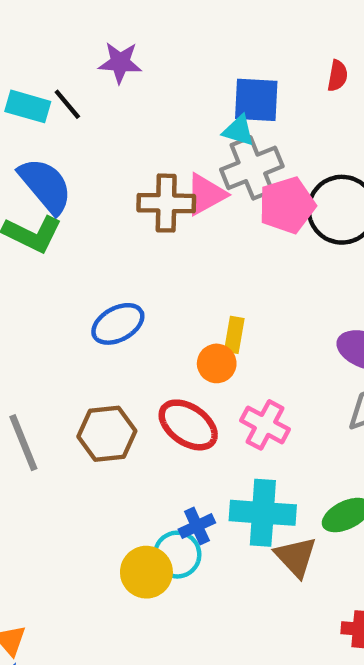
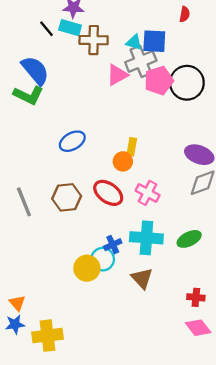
blue square: (256, 100) -> (154, 41), moved
cyan rectangle: (28, 106) -> (70, 28), moved
brown cross: (166, 203) -> (94, 40), moved
brown triangle: (296, 557) -> (142, 278), moved

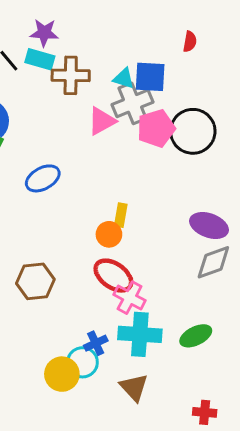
blue ellipse: (72, 141) -> (43, 178), moved
red ellipse: (108, 193) -> (113, 276), moved
pink cross: (148, 193) -> (130, 298), moved

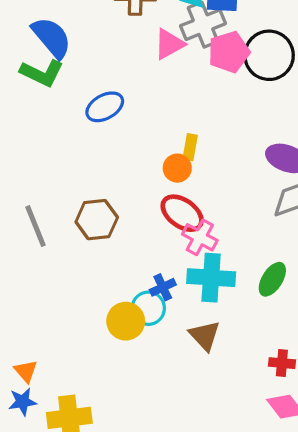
green ellipse: (196, 336) -> (272, 279), turned -32

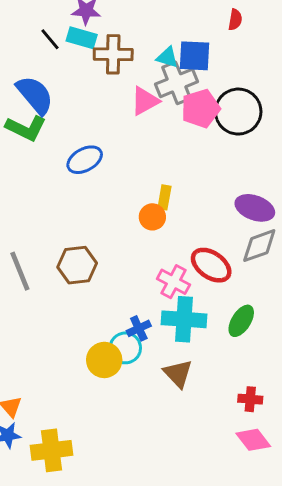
red ellipse: (182, 213) -> (211, 265), moved

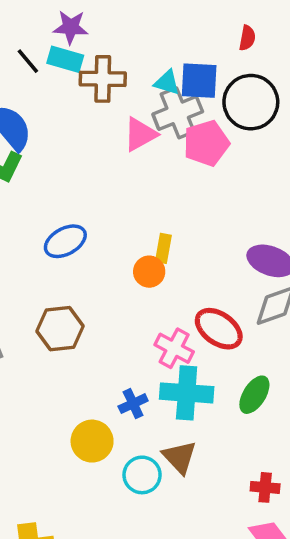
black circle: (238, 112) -> (251, 102), moved
blue ellipse: (85, 160) -> (65, 241), moved
cyan circle: (125, 348) -> (142, 475), moved

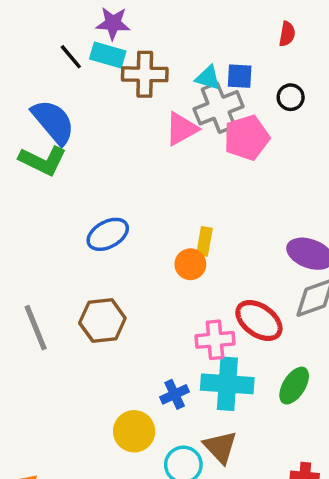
blue square: (199, 81) -> (240, 76), size x0.7
black circle: (251, 102) -> (291, 97), size x0.5
pink cross: (174, 348) -> (215, 340), turned -33

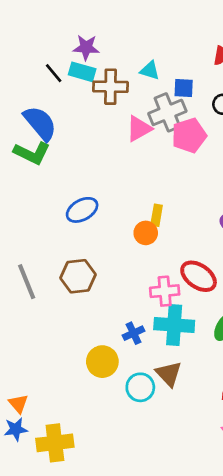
cyan triangle: (208, 78) -> (150, 70), moved

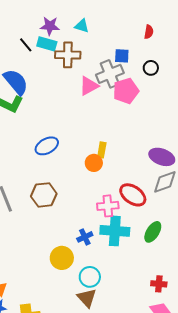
cyan triangle: (150, 70) -> (82, 26), moved
brown triangle: (169, 374) -> (87, 298), moved

